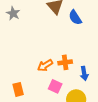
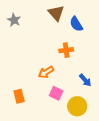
orange cross: (65, 62) -> (66, 50), moved
blue arrow: (84, 73) -> (85, 80), turned -32

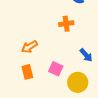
orange arrow: (46, 72) -> (29, 47), moved
orange rectangle: (19, 96) -> (27, 72), moved

